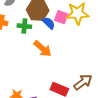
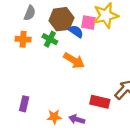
green cross: (24, 26) -> (50, 39), turned 32

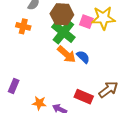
blue semicircle: (76, 31) -> (83, 57), moved
green cross: (50, 39) -> (63, 32), moved, size x1.6

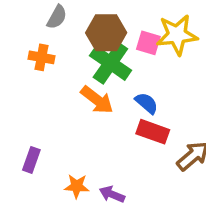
orange arrow: (67, 54) -> (97, 100), moved
red rectangle: (84, 97) -> (153, 132), moved

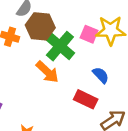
brown hexagon: (106, 33) -> (40, 26), moved
blue semicircle: (147, 103) -> (101, 75), moved

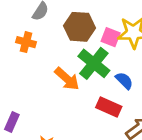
brown hexagon: (40, 26) -> (79, 27), moved
green cross: (60, 46) -> (94, 63), moved

